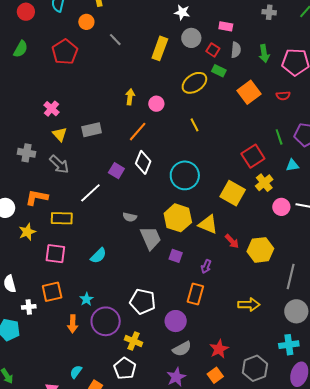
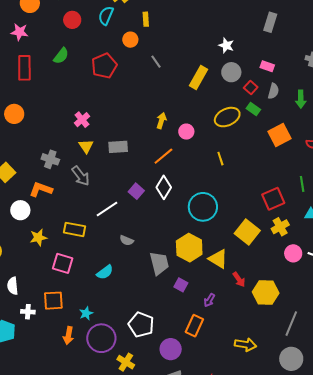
orange L-shape: (37, 197) -> (41, 189), moved
gray semicircle: (130, 217) -> (127, 240), moved

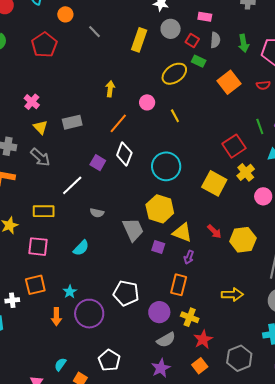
pink circle: (186, 132) -> (147, 102), moved
yellow triangle: (218, 259) -> (182, 233), moved
yellow cross: (126, 362) -> (190, 317), moved

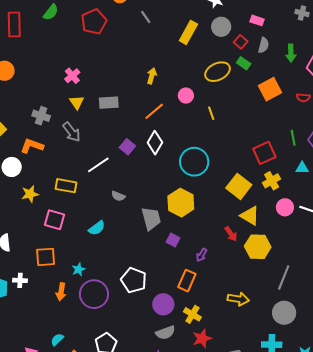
yellow triangle: (182, 233) -> (250, 216), moved
white cross: (12, 300) -> (20, 280), moved

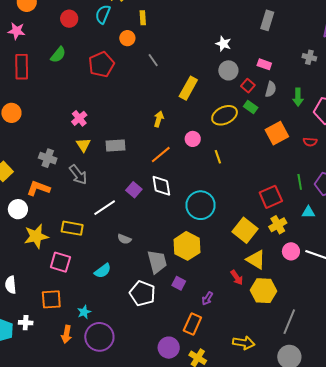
yellow rectangle: (188, 32) -> (188, 88), moved
white diamond: (155, 143) -> (161, 186), turned -40
yellow star: (30, 194) -> (36, 236), size x1.4
white pentagon: (134, 280) -> (142, 293), moved

